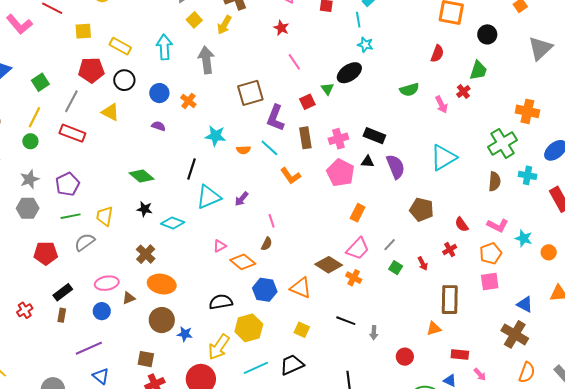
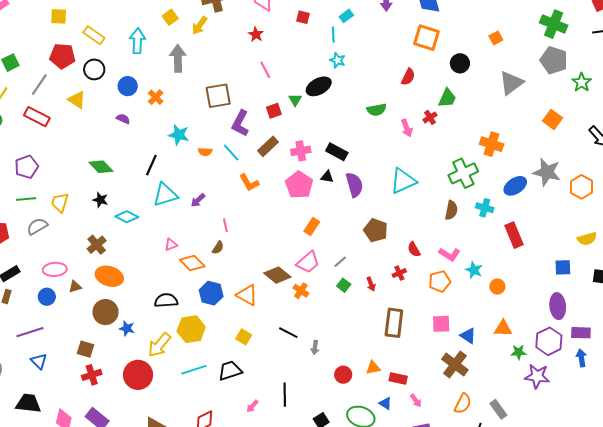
brown rectangle: (305, 138) -> (268, 146), turned 50
pink square: (490, 281) -> (441, 324), moved
orange triangle: (434, 329) -> (373, 368), moved

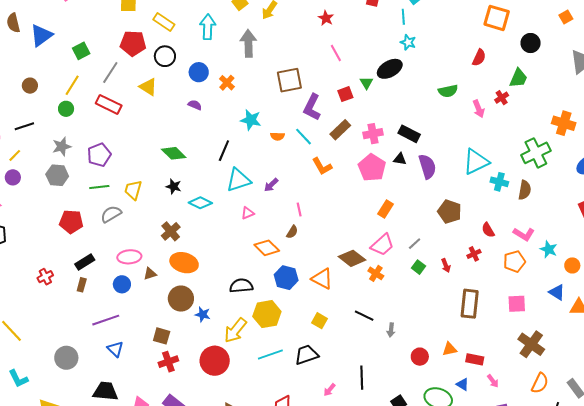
cyan cross: (485, 208) -> (499, 182), moved
pink triangle: (171, 245) -> (248, 213), moved
blue triangle: (468, 336) -> (557, 292), moved

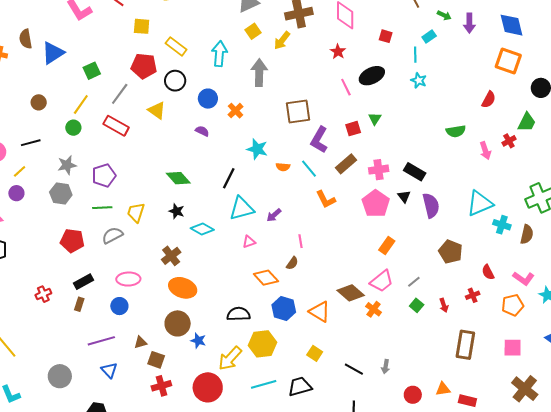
black ellipse: (390, 69) -> (372, 76), moved
black triangle: (400, 159) -> (404, 196), turned 40
brown triangle: (150, 274) -> (140, 342), moved
black line: (364, 316) -> (354, 369), moved

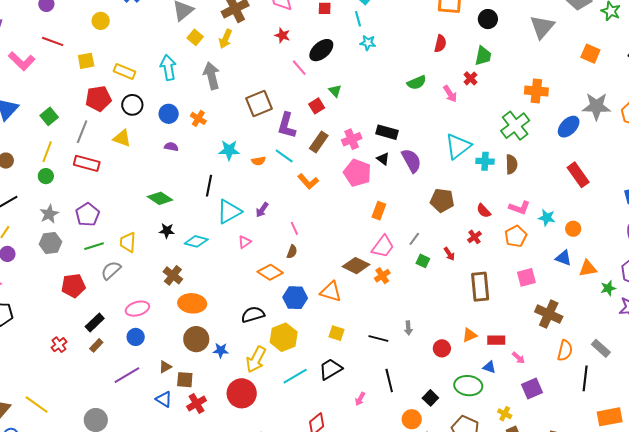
brown rectangle: (79, 304) -> (96, 345), turned 40
orange cross: (374, 309) -> (382, 276), turned 35
blue triangle: (109, 370) -> (164, 399), moved

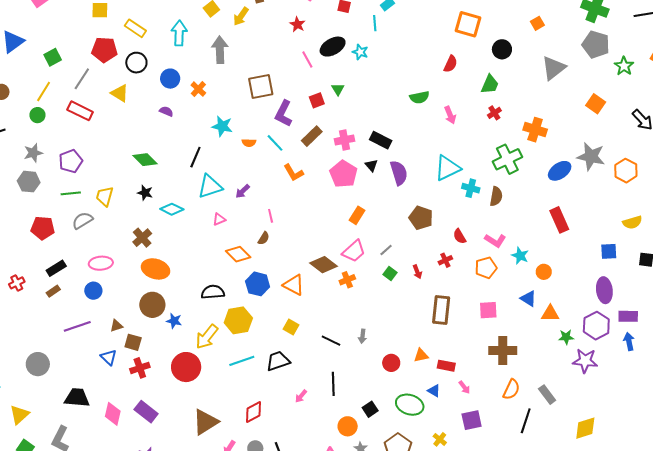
cyan star: (368, 43) -> (360, 52), moved
red cross: (471, 78) -> (494, 113), moved
brown cross: (549, 314) -> (503, 351), turned -36

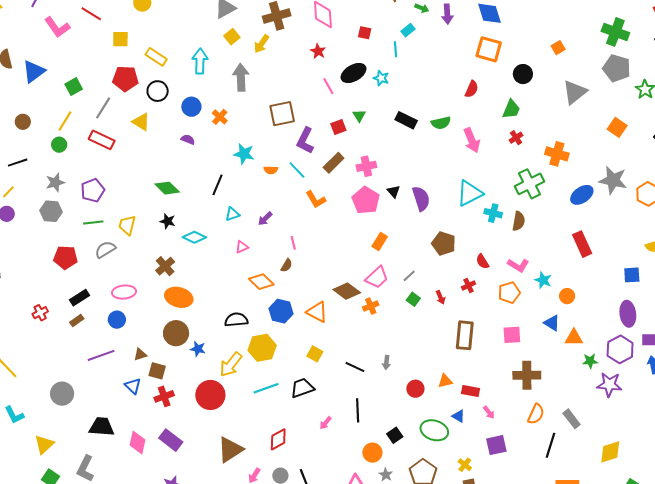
pink arrow: (450, 115) -> (472, 140), size x1.4
black rectangle: (381, 140) -> (406, 120), moved
cyan triangle: (210, 186) -> (232, 214), size x0.6

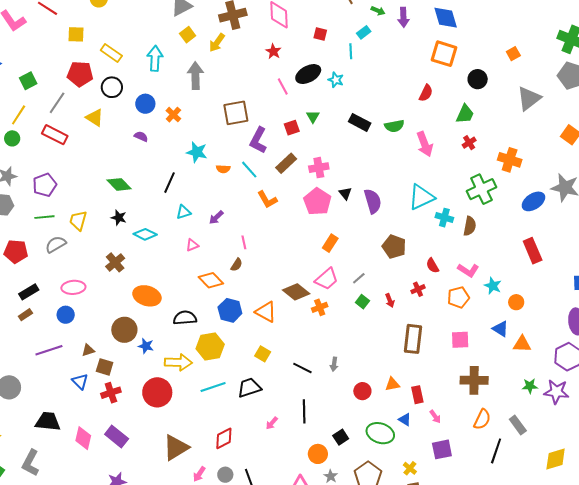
orange ellipse: (179, 297) -> (147, 296), moved
green star: (590, 361) -> (530, 386), moved
yellow arrow: (231, 364) -> (178, 362), turned -128
red rectangle: (470, 391) -> (417, 395), turned 66

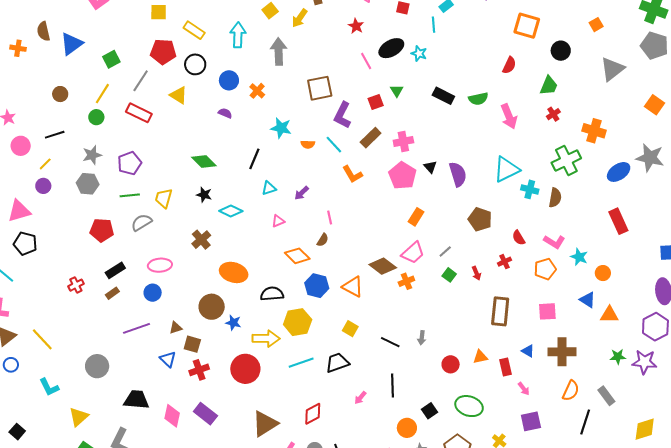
blue triangle: (405, 420) -> (528, 351), moved

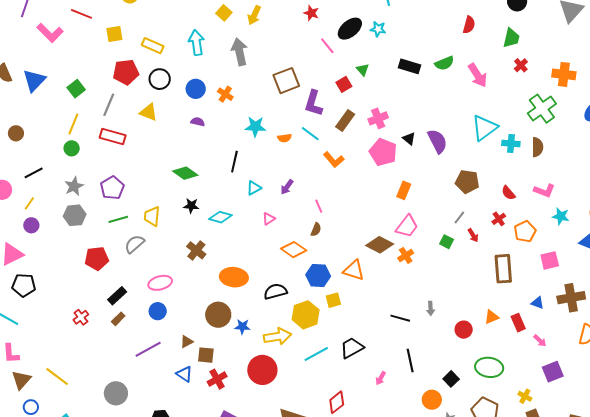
brown circle: (60, 94) -> (16, 133), moved
gray line: (445, 251) -> (459, 217), moved
cyan star: (579, 257) -> (561, 216), moved
orange pentagon: (545, 269) -> (525, 232), moved
yellow square: (350, 329) -> (333, 300), moved, turned -35

